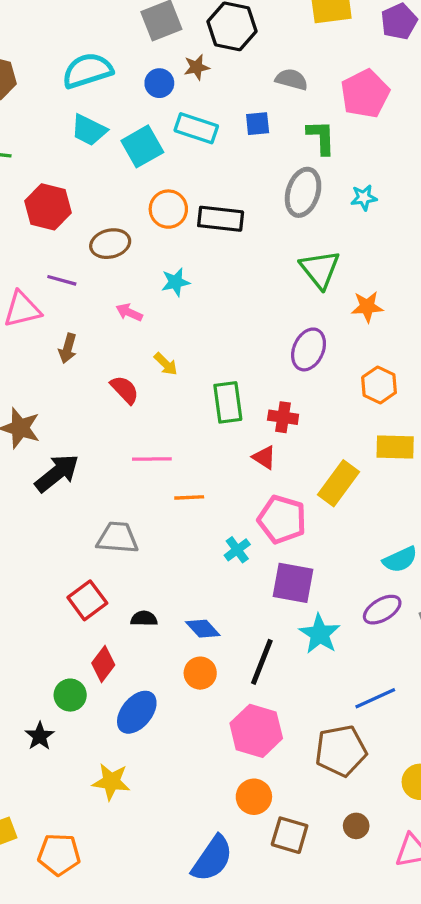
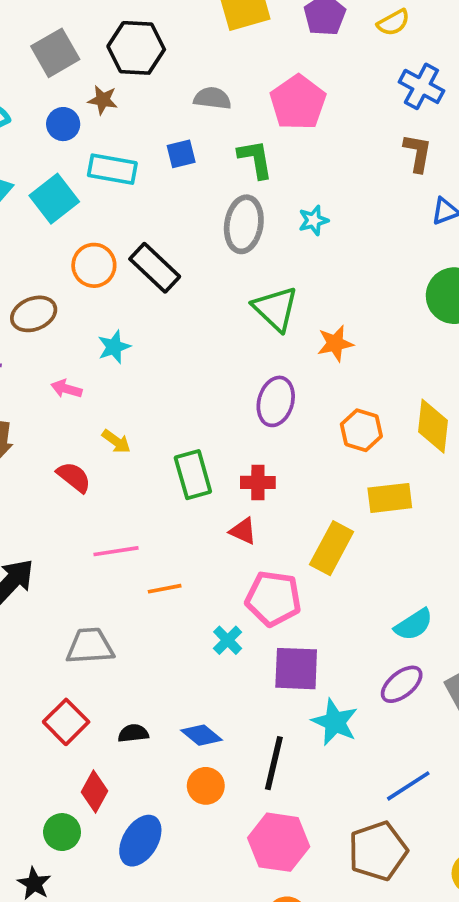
brown star: (197, 67) -> (103, 100), turned 30
black rectangle: (221, 219) -> (155, 268), turned 45

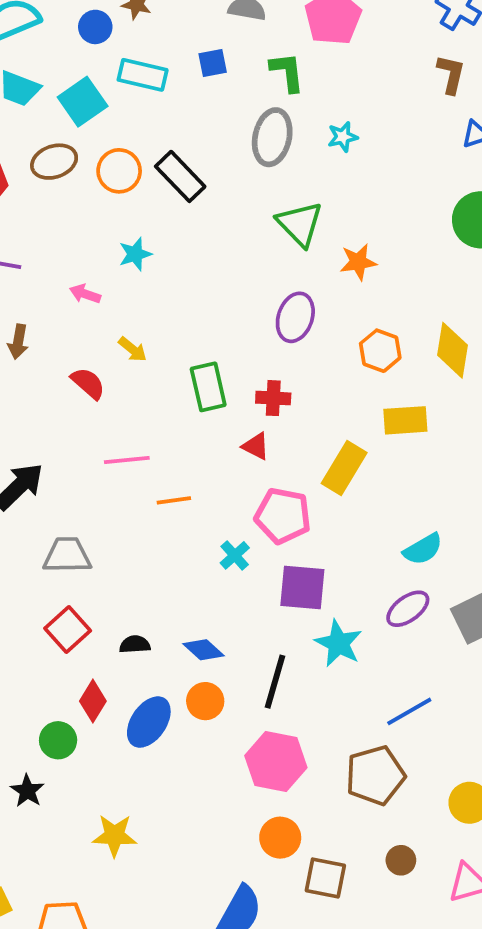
brown ellipse: (34, 314) -> (54, 162), moved
gray trapezoid: (90, 646) -> (67, 555), moved
blue ellipse: (140, 841) -> (149, 722), moved

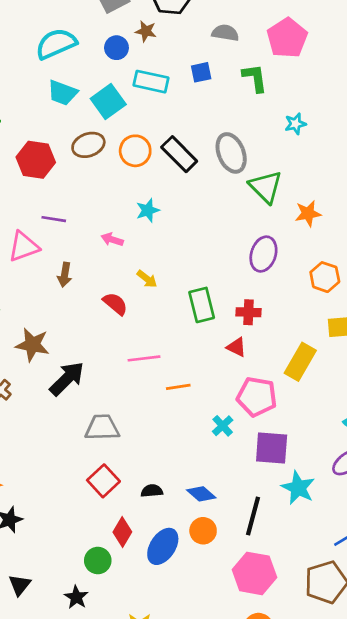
gray ellipse: (272, 137) -> (231, 153), moved, turned -33

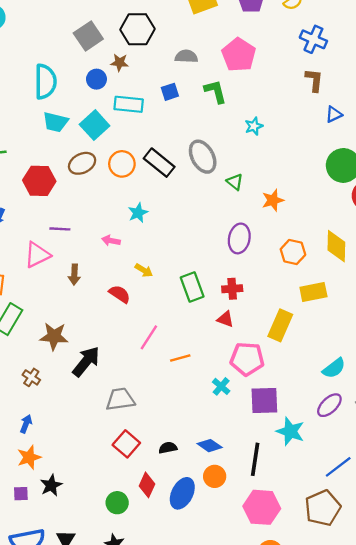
cyan semicircle: (56, 44) -> (45, 82), turned 120
green triangle: (266, 187) -> (235, 182), size x0.6
pink line: (144, 358) -> (149, 337), turned -44
green circle: (98, 561) -> (117, 503), moved

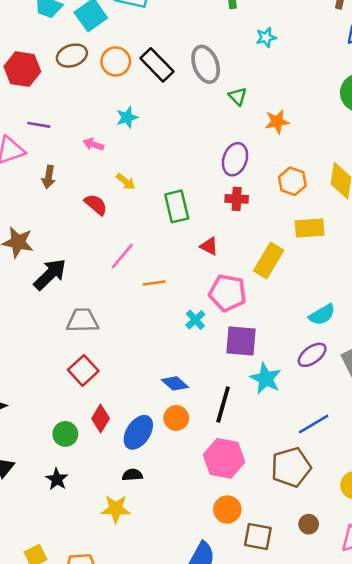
red cross: (232, 289) -> (237, 199), moved
black semicircle: (168, 448) -> (132, 475), moved

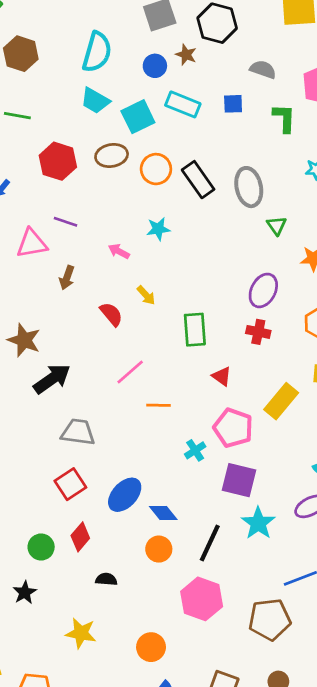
blue ellipse: (138, 432) -> (125, 495), moved
black semicircle: (132, 475) -> (106, 579), moved
orange circle: (227, 510) -> (151, 647), moved

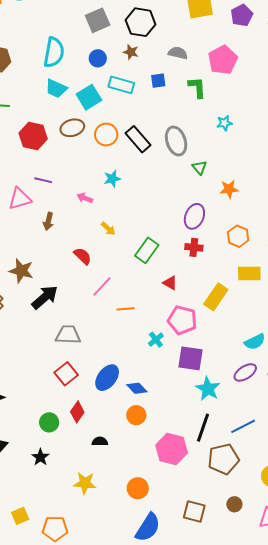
brown star: (186, 55) -> (131, 52), moved
red semicircle: (111, 314) -> (83, 256), moved
green rectangle: (195, 330) -> (147, 250), turned 45
black line: (210, 543) -> (203, 428), moved

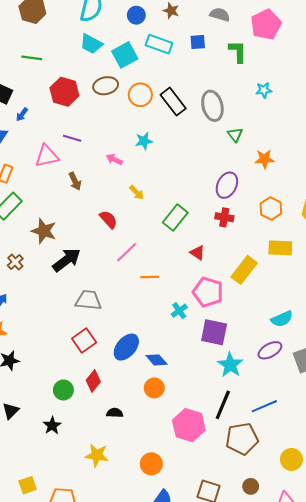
brown arrow: (48, 221) -> (75, 181), turned -42

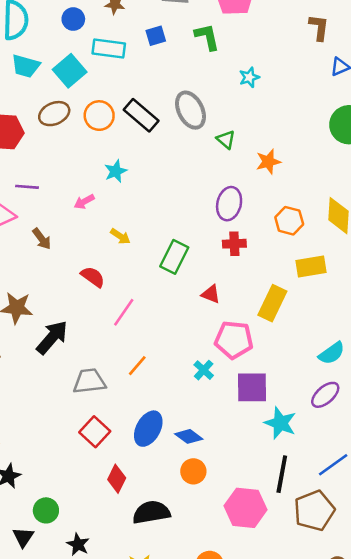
pink arrow: (114, 159) -> (84, 202), turned -42
orange line: (150, 277) -> (137, 366), moved, turned -36
green circle: (63, 390) -> (46, 510), moved
black semicircle: (115, 413) -> (151, 512), size x1.8

